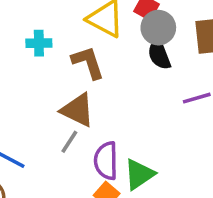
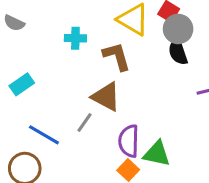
gray line: (69, 142) -> (84, 123), moved
green triangle: (139, 174) -> (157, 154), turned 44

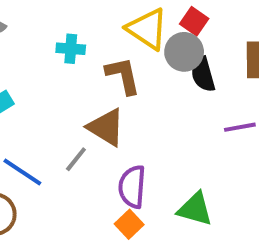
gray circle: (178, 29) -> (184, 52), moved
green triangle: (157, 154) -> (195, 209), moved

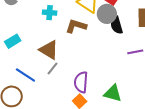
brown L-shape: (123, 76) -> (76, 26), turned -60
brown triangle: (106, 127) -> (49, 50), moved

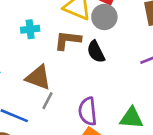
black semicircle: (117, 25) -> (96, 52), moved

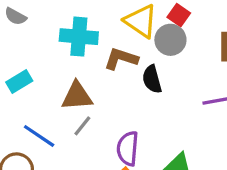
cyan cross: (30, 29) -> (79, 37), size x1.6
brown triangle: (38, 77) -> (77, 96), turned -36

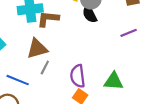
brown L-shape: (121, 59) -> (48, 19), moved
black semicircle: (152, 79) -> (90, 14), moved

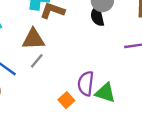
purple semicircle: (78, 76) -> (86, 83), moved

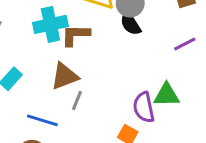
green triangle: (105, 93) -> (167, 95), moved

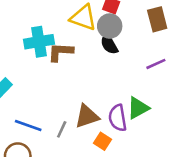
brown triangle: (64, 76) -> (87, 116), moved
green triangle: (167, 95) -> (138, 108), turned -30
gray line: (77, 100) -> (62, 129), moved

